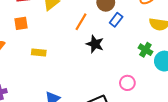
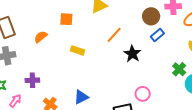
orange line: (81, 22) -> (114, 35), moved
pink circle: (127, 83) -> (143, 94), moved

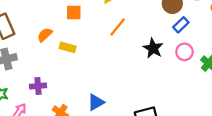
orange line: (114, 35) -> (118, 27), moved
yellow rectangle: (77, 50) -> (68, 47), moved
pink circle: (143, 94) -> (184, 52), moved

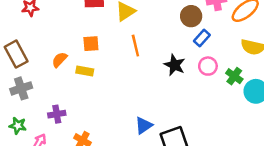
orange square: (74, 13) -> (91, 44), moved
orange line: (118, 27) -> (135, 46), turned -48
blue triangle: (96, 102) -> (144, 125), moved

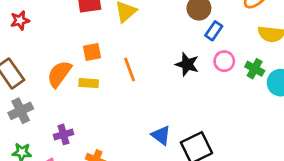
orange line: (135, 46) -> (130, 69), moved
orange semicircle: (60, 60) -> (59, 74), size x1.5
blue triangle: (144, 125) -> (161, 135), turned -42

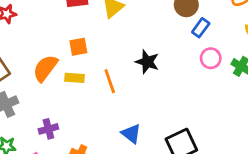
black star: (187, 64) -> (147, 62), moved
orange line: (130, 69) -> (110, 81), moved
blue triangle: (161, 135) -> (131, 134), moved

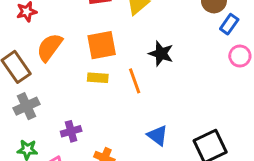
orange square: (78, 47) -> (102, 45), size x1.5
black star: (147, 62) -> (161, 54), moved
orange semicircle: (45, 68) -> (50, 47), moved

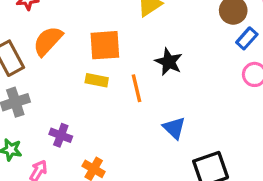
purple cross: (71, 131) -> (61, 135), turned 30
blue triangle: (158, 136) -> (174, 128), moved

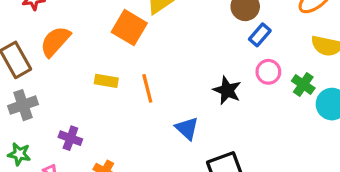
orange square: (105, 45) -> (129, 28), moved, turned 36
black star: (169, 62) -> (227, 90), moved

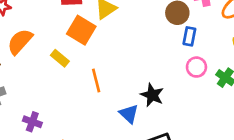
blue rectangle: (260, 35) -> (189, 36), turned -30
yellow rectangle: (106, 81) -> (60, 58), moved, turned 30
black star: (227, 90) -> (152, 95), moved

